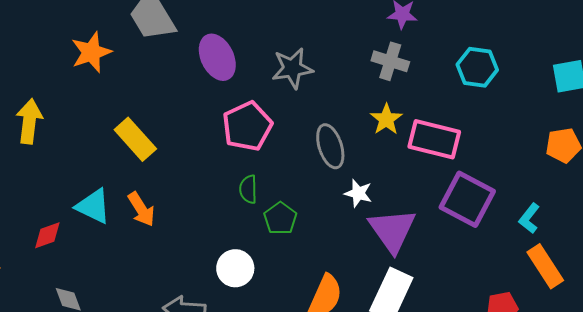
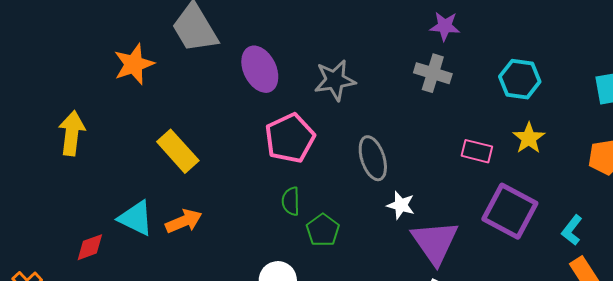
yellow star: (386, 119) -> (529, 138), moved
pink rectangle: (434, 139) -> (477, 151), size x0.6
orange arrow: (141, 209) -> (184, 221), turned -81

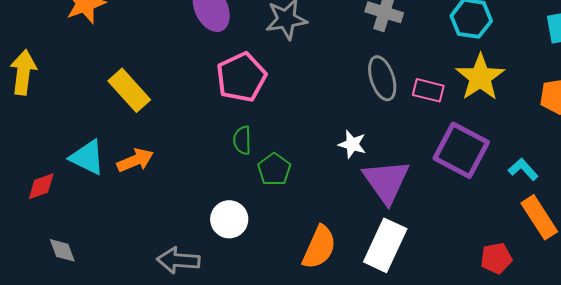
yellow star: (529, 138) -> (480, 77), size x1.5
gray ellipse: (373, 158) -> (382, 78), moved
cyan L-shape: (572, 230) -> (523, 169), turned 100

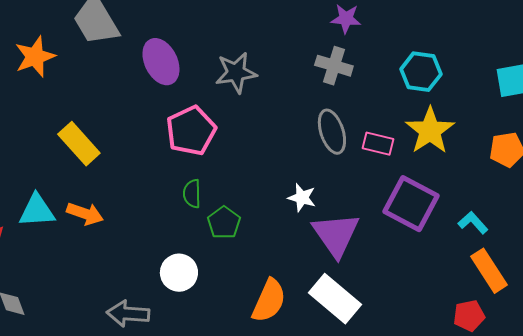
cyan triangle: (87, 157) -> (37, 211), turned -30
orange arrow: (135, 160) -> (85, 214), turned 42
white rectangle: (385, 245) -> (335, 299), turned -75
red pentagon: (496, 258) -> (469, 316), moved

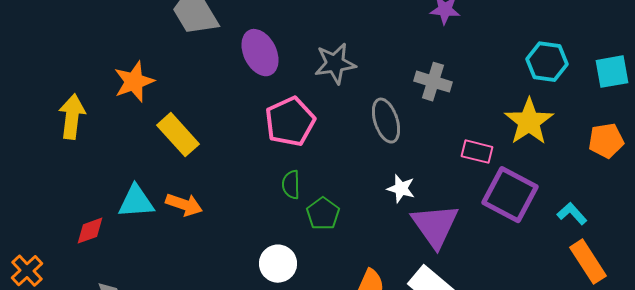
orange star: (35, 57) -> (134, 82), moved
gray cross: (334, 66) -> (433, 82), moved
cyan hexagon: (421, 72) -> (547, 62), moved
gray ellipse: (332, 132) -> (386, 121), moved
pink rectangle: (378, 144) -> (477, 152), moved

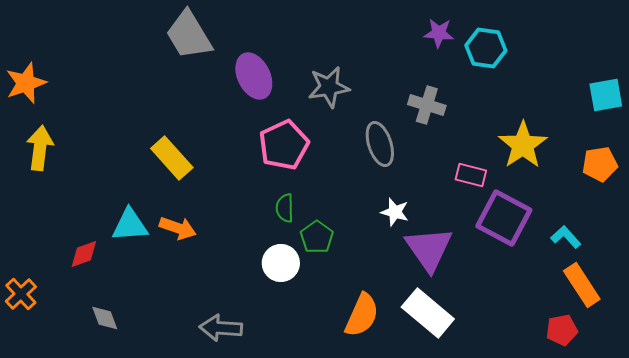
cyan hexagon: (547, 62) -> (486, 48), moved
orange star: (134, 82) -> (26, 83), moved
yellow arrow: (72, 117) -> (40, 148), moved
white circle: (278, 264) -> (281, 263), moved

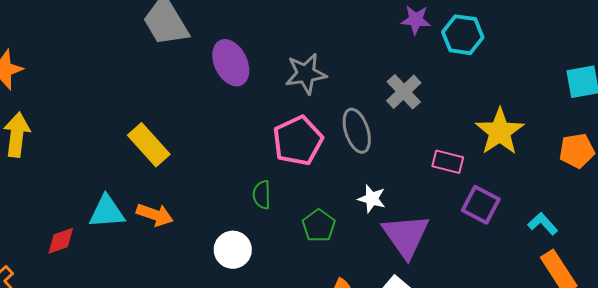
gray cross: (427, 105) -> (404, 92), turned 30
pink pentagon: (284, 145) -> (298, 141), moved
purple square: (504, 218) -> (481, 205), size x0.7
green pentagon: (317, 237) -> (319, 226), moved
white circle: (281, 263) -> (233, 250), moved

